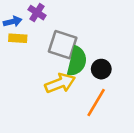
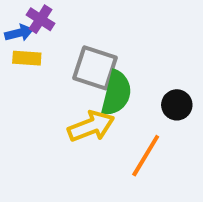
purple cross: (37, 13) -> (40, 19), moved
black circle: (101, 69) -> (177, 105), moved

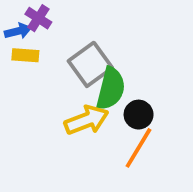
gray square: (95, 68) -> (90, 64), turned 36
black circle: (177, 105) -> (139, 115), moved

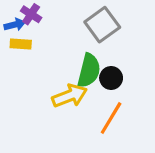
gray square: (90, 64) -> (102, 25), moved
black circle: (139, 115) -> (111, 78), moved

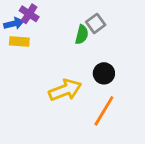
gray square: (102, 25) -> (96, 23), size x0.6
green semicircle: (89, 71) -> (82, 35), moved, size x0.6

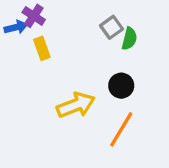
green semicircle: (82, 35) -> (129, 39), moved
yellow rectangle: (19, 41) -> (42, 48), moved, turned 66

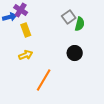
yellow arrow: (76, 105) -> (26, 55), moved, size x0.6
orange line: (121, 129) -> (44, 80), moved

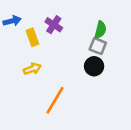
purple cross: (21, 10) -> (54, 25), moved
gray square: (69, 17) -> (98, 46), moved, turned -32

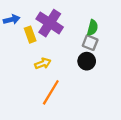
purple cross: (54, 25) -> (50, 23), size x1.6
yellow arrow: (32, 69) -> (43, 63), moved

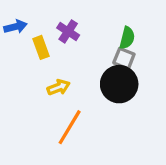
purple cross: (50, 23) -> (68, 31), size x0.6
black circle: (87, 61) -> (119, 84), size x1.5

